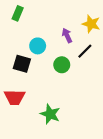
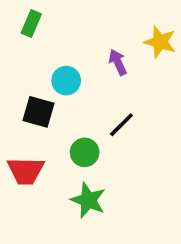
black line: (85, 51) -> (121, 125), moved
green circle: (62, 65) -> (85, 152), moved

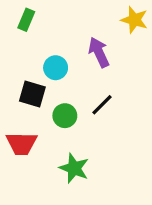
yellow star: (160, 42) -> (134, 20), moved
purple arrow: (118, 62) -> (99, 52), size x1.4
green circle: (85, 152) -> (65, 116), moved

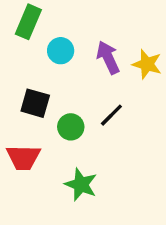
green rectangle: (26, 20) -> (28, 22), size x1.4
yellow star: (134, 20) -> (147, 64), moved
cyan circle: (56, 68) -> (61, 51), moved

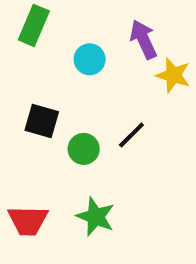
cyan circle: (61, 51) -> (90, 59), moved
purple arrow: (108, 57) -> (143, 39), moved
red trapezoid: (23, 157) -> (28, 221), moved

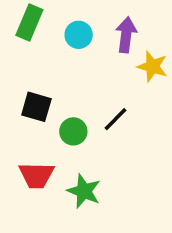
purple arrow: (143, 39) -> (126, 35), turned 32
cyan circle: (90, 59) -> (79, 35), moved
red trapezoid: (28, 221) -> (36, 175), moved

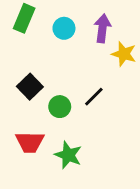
black square: (36, 107) -> (30, 87), turned 30

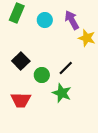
purple arrow: (102, 28) -> (72, 20), turned -36
green star: (68, 155) -> (62, 93), moved

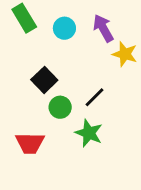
green rectangle: (17, 13) -> (24, 18), turned -54
black square: (21, 61) -> (44, 80), moved

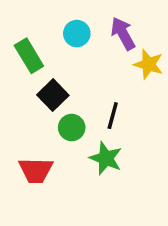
green rectangle: (24, 18) -> (29, 56), moved
black line: (95, 97) -> (113, 116), turned -30

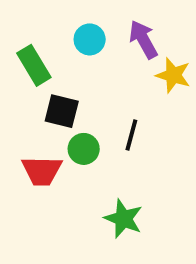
black square: (53, 95) -> (62, 111), turned -32
green star: (106, 158) -> (123, 219), moved
red trapezoid: (36, 170) -> (42, 171), moved

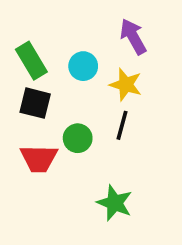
cyan circle: (90, 39) -> (83, 66), moved
yellow star: (173, 75) -> (126, 85), moved
black square: (62, 111) -> (35, 103), moved

